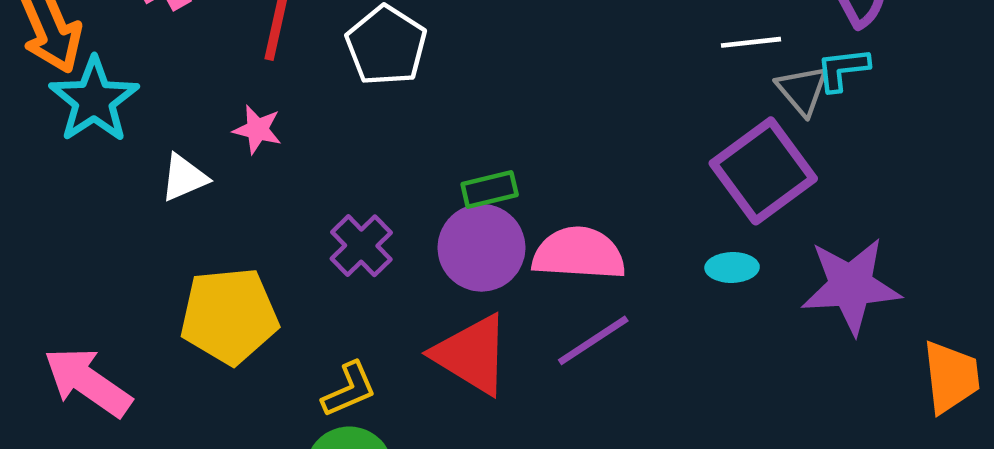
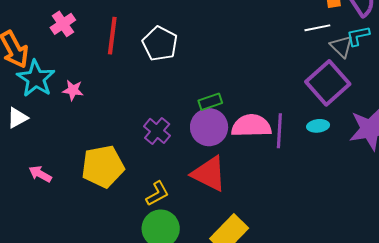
pink star: (257, 129) -> (73, 90), moved
white triangle: (184, 178) -> (17, 118), moved
purple line: (593, 340) -> (279, 131), moved, turned -48
pink arrow: (88, 382) -> (40, 174), moved, size x0.6

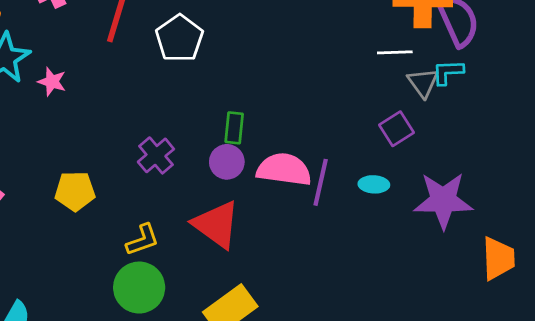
purple square: (328, 83) -> (396, 129), size x0.6
green rectangle: (210, 102) -> (234, 128), turned -75
purple circle: (209, 127) -> (227, 162), size x0.7
yellow pentagon: (103, 167) -> (75, 191), size x0.7

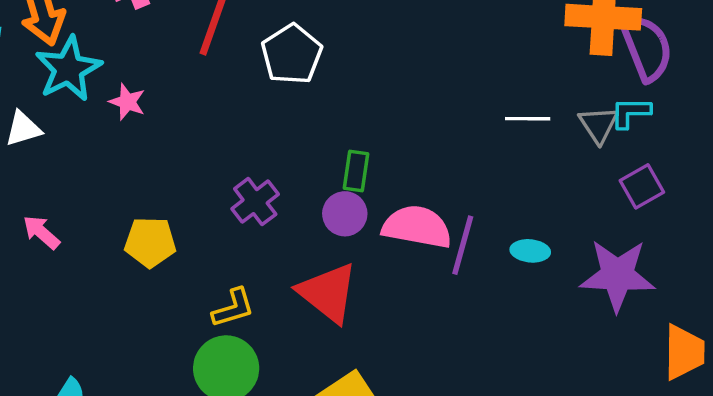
white line: (395, 52) -> (528, 119), moved
purple square: (396, 129) -> (642, 186), moved

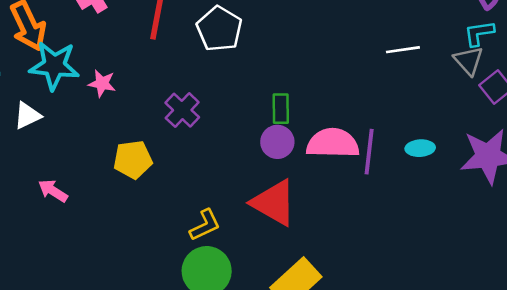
cyan star: (68, 69) -> (54, 66), turned -30
gray triangle: (599, 125) -> (468, 61), moved
purple cross: (255, 202) -> (182, 110), moved
yellow pentagon: (150, 242) -> (133, 159), moved

